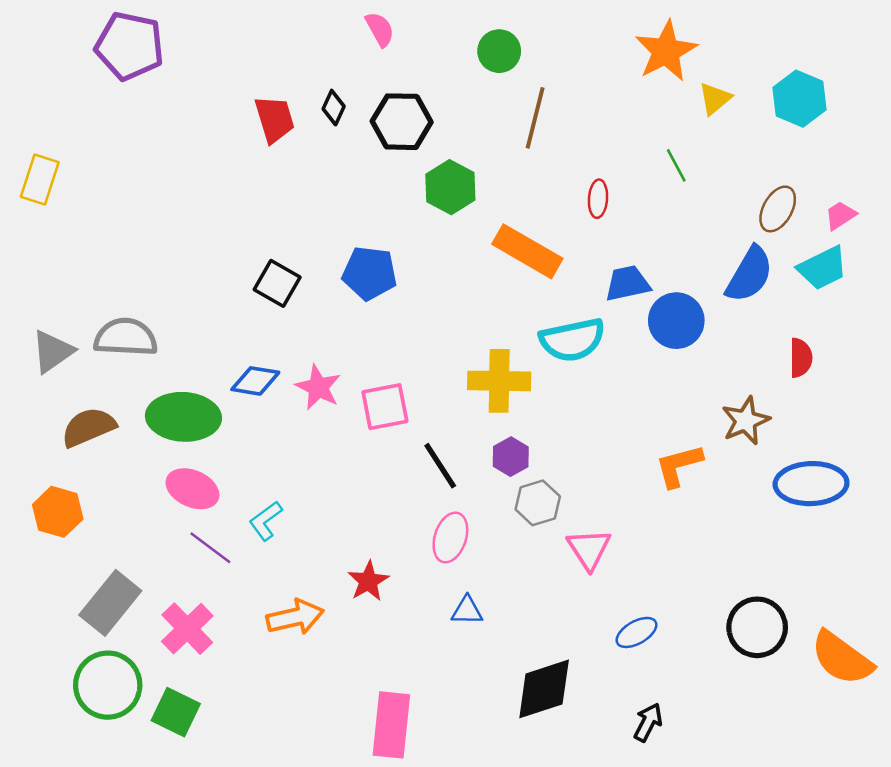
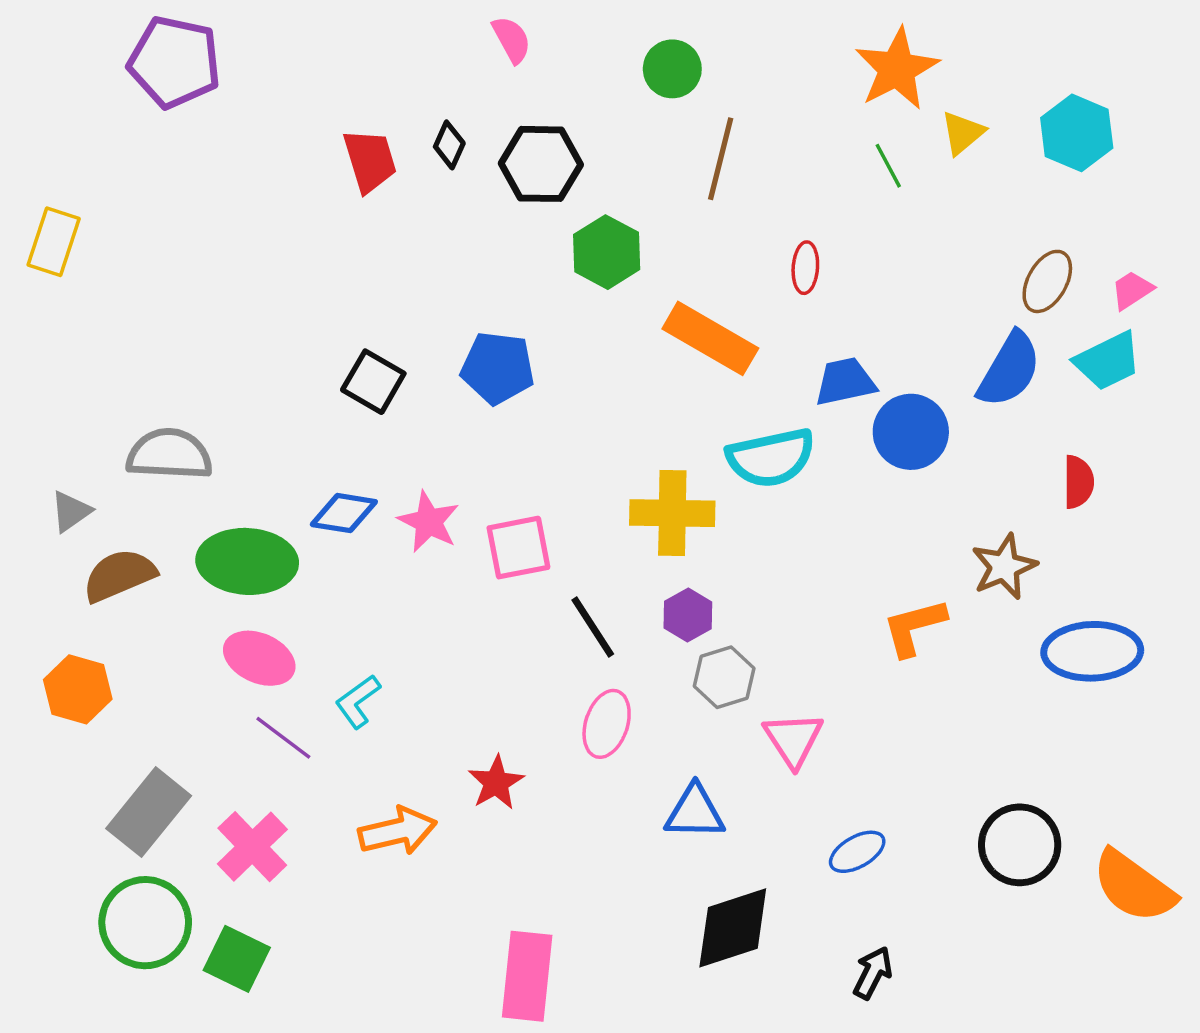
green line: (676, 165) -> (888, 166), moved
gray triangle: (53, 351) -> (71, 511), moved, size x0.7
blue triangle: (467, 611) -> (695, 812), moved, size x1.4

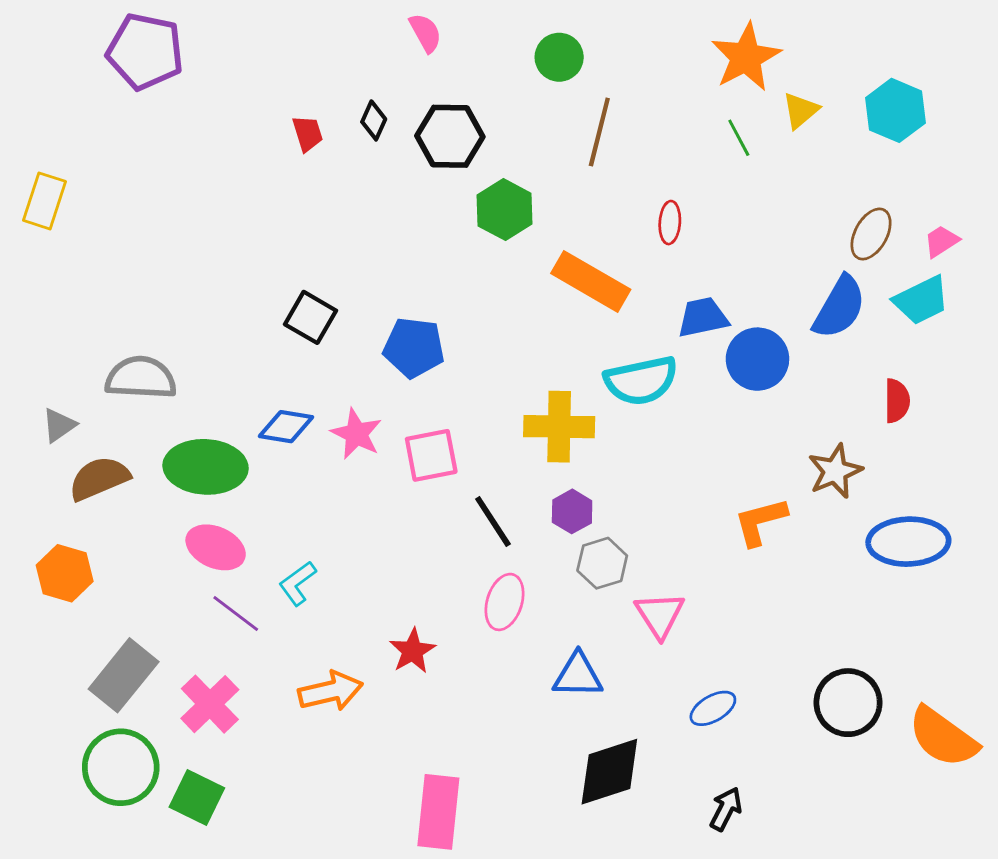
red trapezoid: (370, 160) -> (308, 133), size x0.7
blue pentagon: (498, 368) -> (414, 348), moved

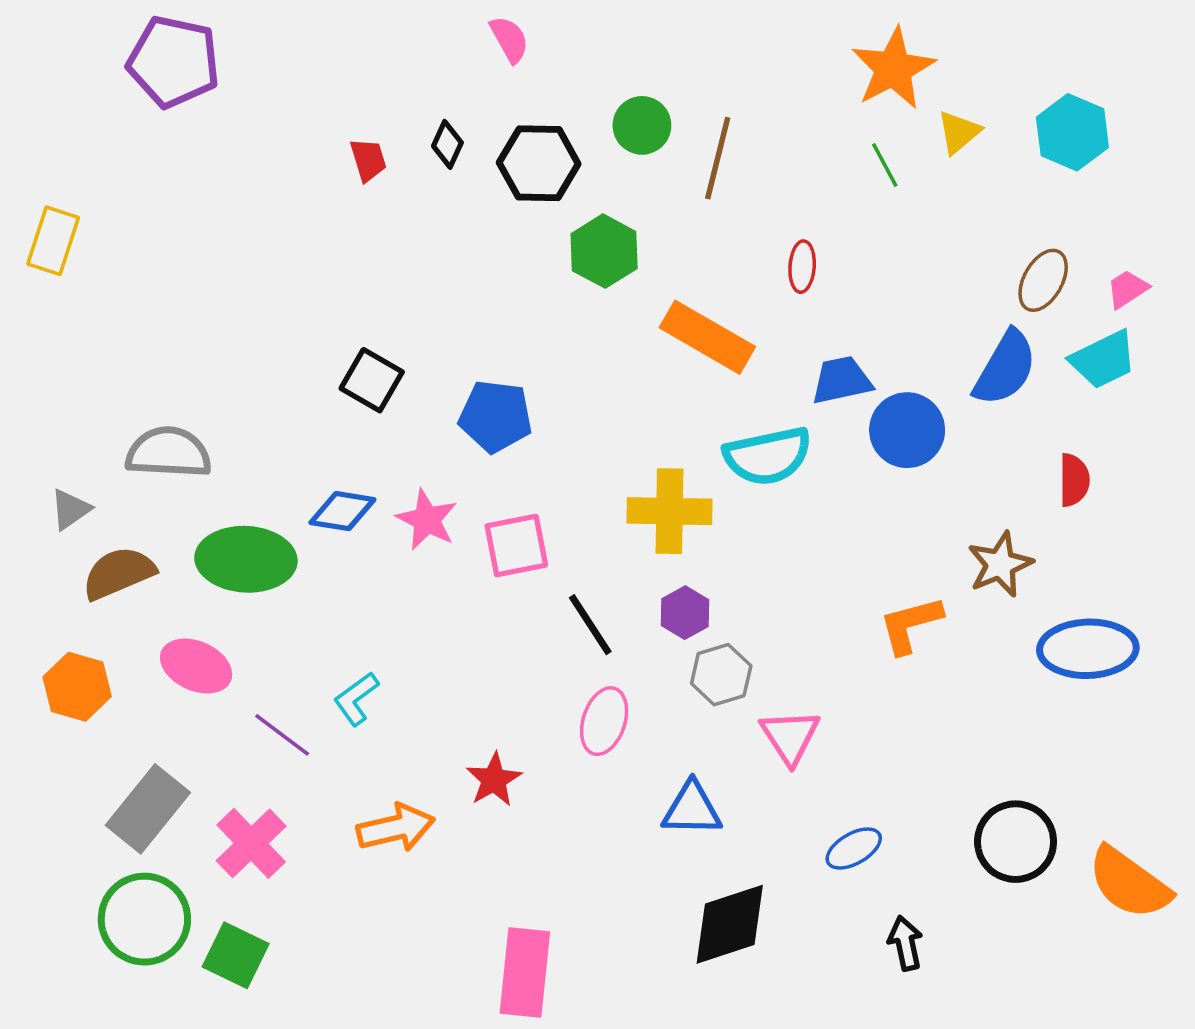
green circle: (559, 57) -> (642, 125), moved
pink ellipse: (216, 547) -> (196, 666), moved
black arrow: (726, 809) -> (905, 943), moved, turned -39

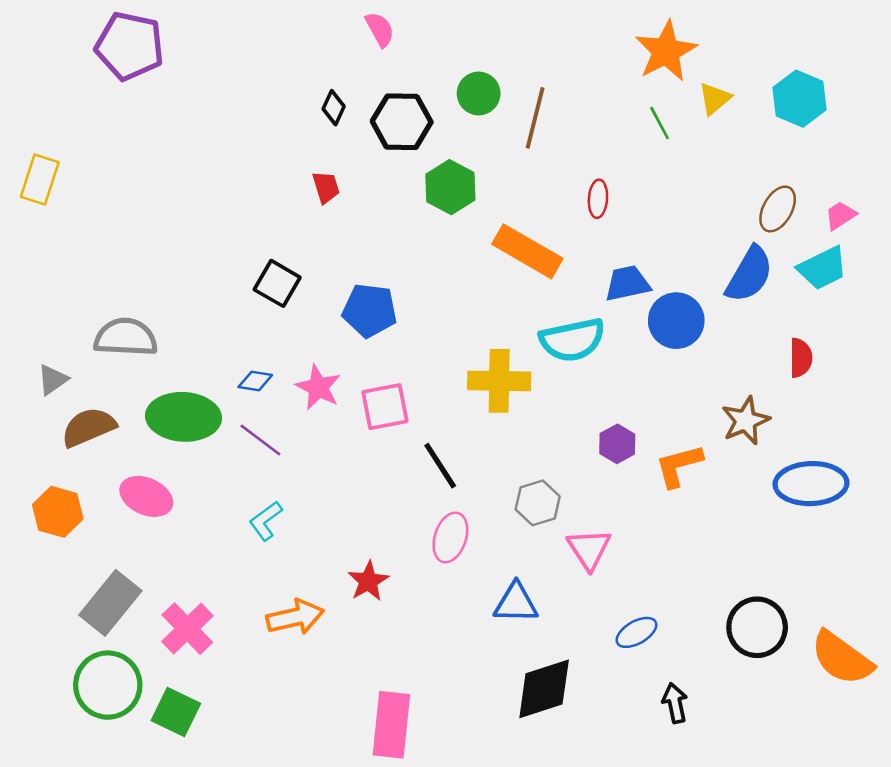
red trapezoid: (368, 160) -> (326, 187), moved
blue diamond: (342, 511) -> (255, 381), size x0.7
purple hexagon: (685, 613) -> (617, 444), moved
purple line: (282, 735) -> (260, 440), moved

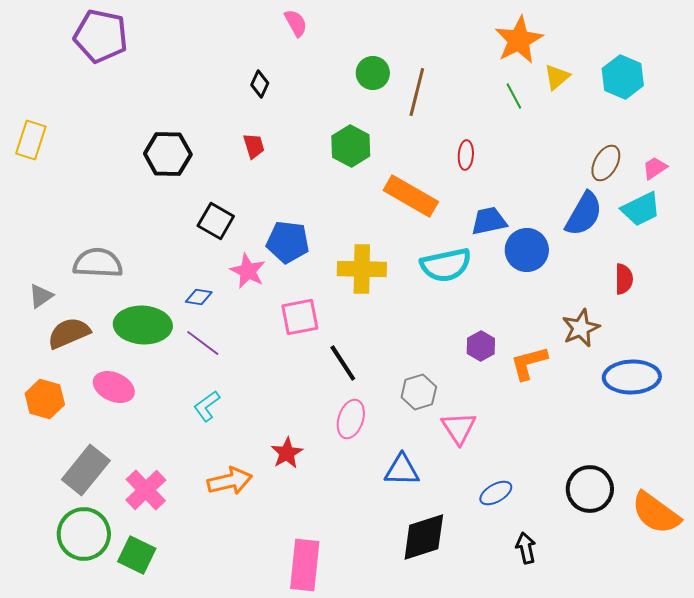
black hexagon: (402, 122) -> (168, 154), moved
yellow cross: (499, 381) -> (362, 269), moved
pink star: (318, 387) -> (248, 271), moved

